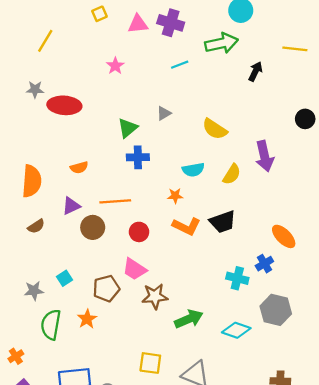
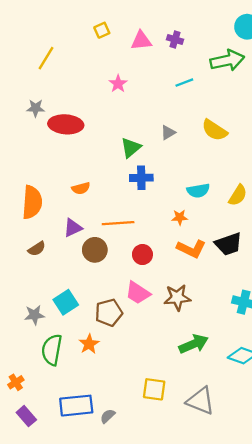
purple cross: (171, 23) -> (175, 40), size x0.6
yellow semicircle: (215, 129) -> (215, 130), moved
cyan square: (64, 278) -> (66, 302), size x1.5
brown star: (155, 296) -> (177, 298), moved

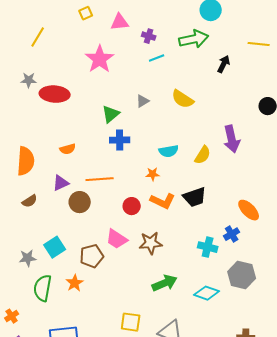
purple cross: (175, 40) -> (149, 36), moved
pink star: (118, 84) -> (100, 59), size x1.8
red circle: (142, 255) -> (132, 206), moved

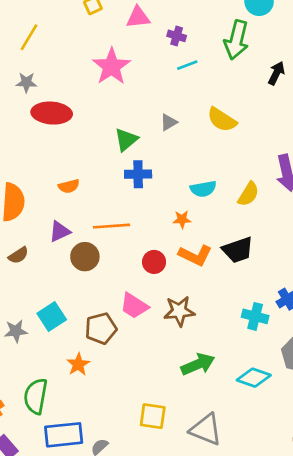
green arrow: (194, 39) -> (236, 40), turned 116
gray star: (29, 80) -> (26, 82), moved
green semicircle: (43, 288) -> (36, 396), moved

